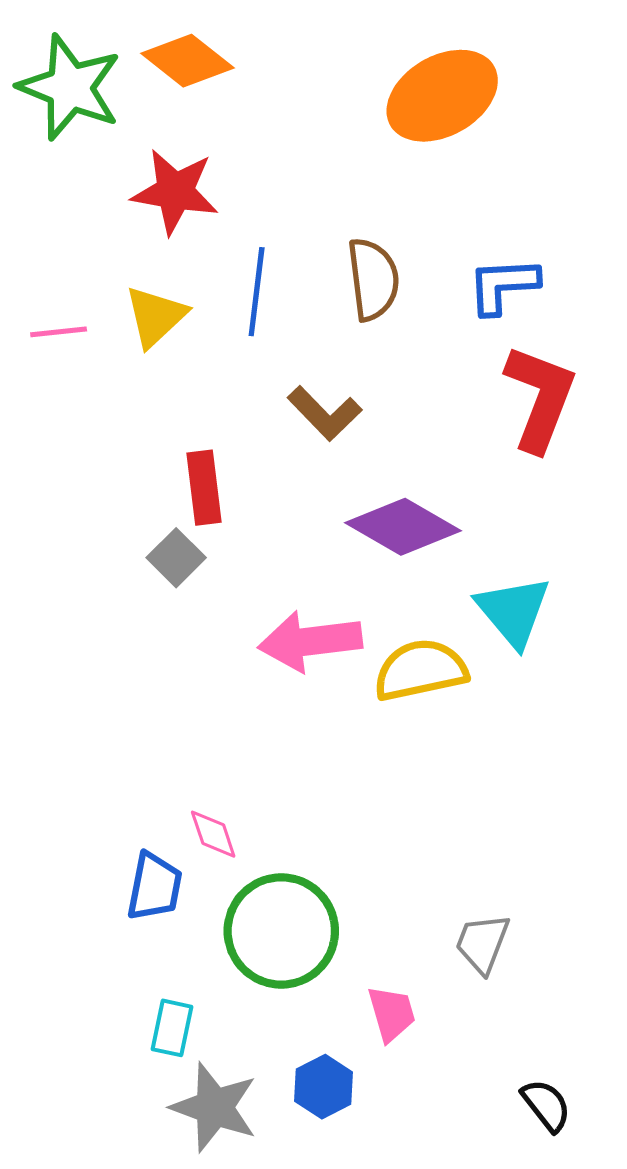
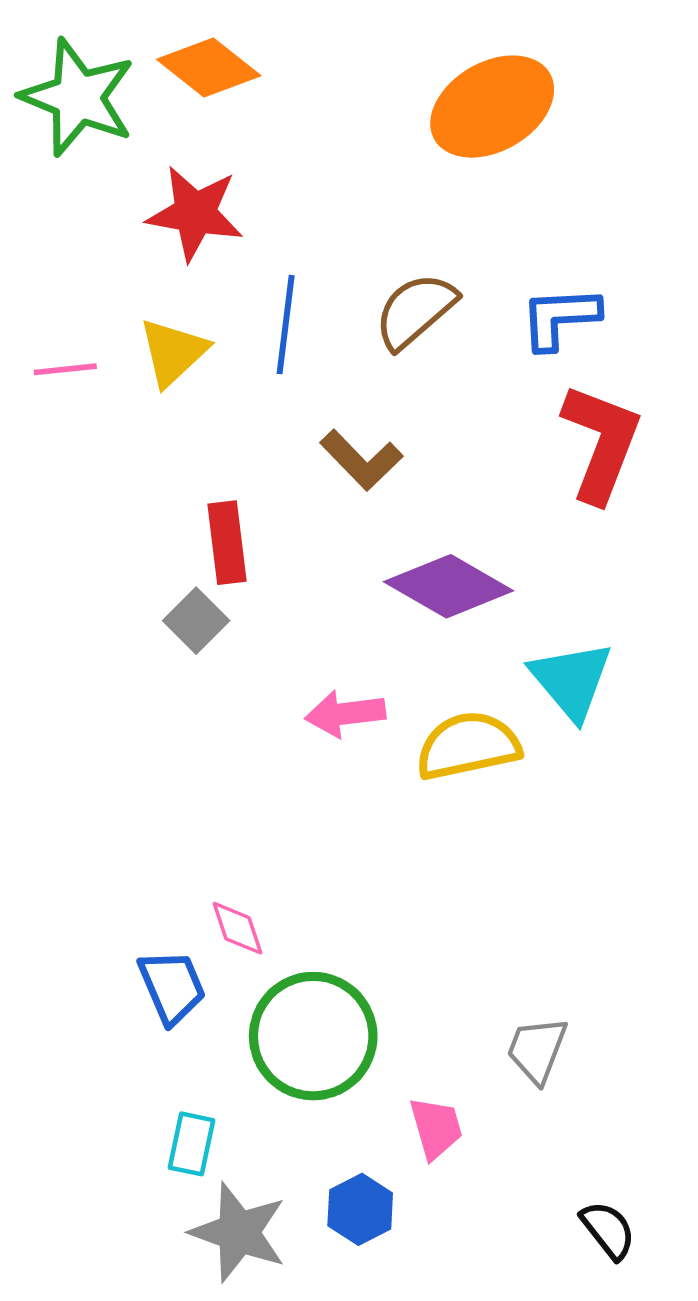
brown semicircle: (373, 279) -> (415, 311), turned -124
pink arrow: (310, 641) -> (345, 714), size x0.7
blue trapezoid: (154, 887) -> (172, 987), turned -34

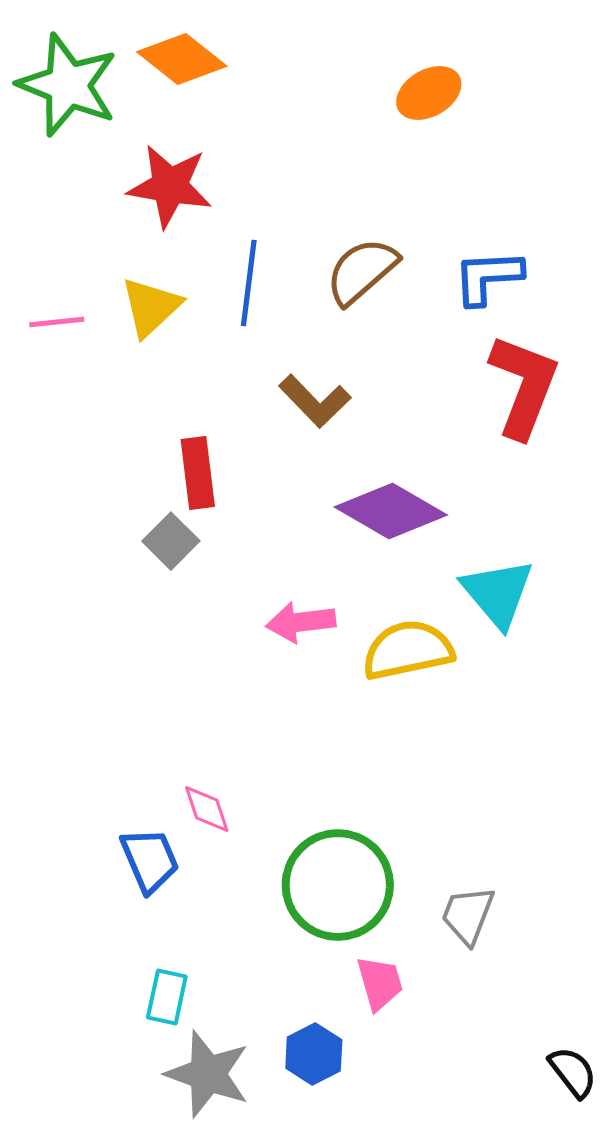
orange ellipse: (492, 107) -> (429, 93), size x0.6
green circle: (313, 1036) -> (338, 885), moved
black semicircle: (608, 1230) -> (573, 1072), moved

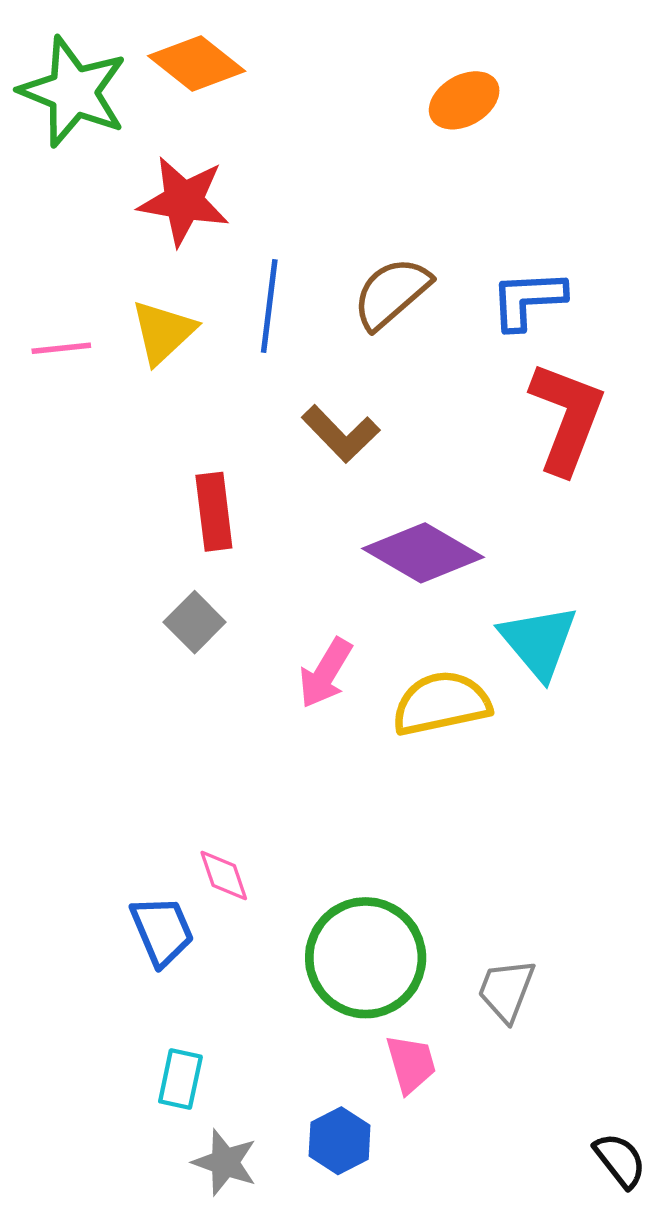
gray square: (171, 541) -> (195, 622), moved
pink arrow: (301, 622) -> (326, 673), turned -52
gray star: (208, 1074) -> (225, 1162), size x0.7

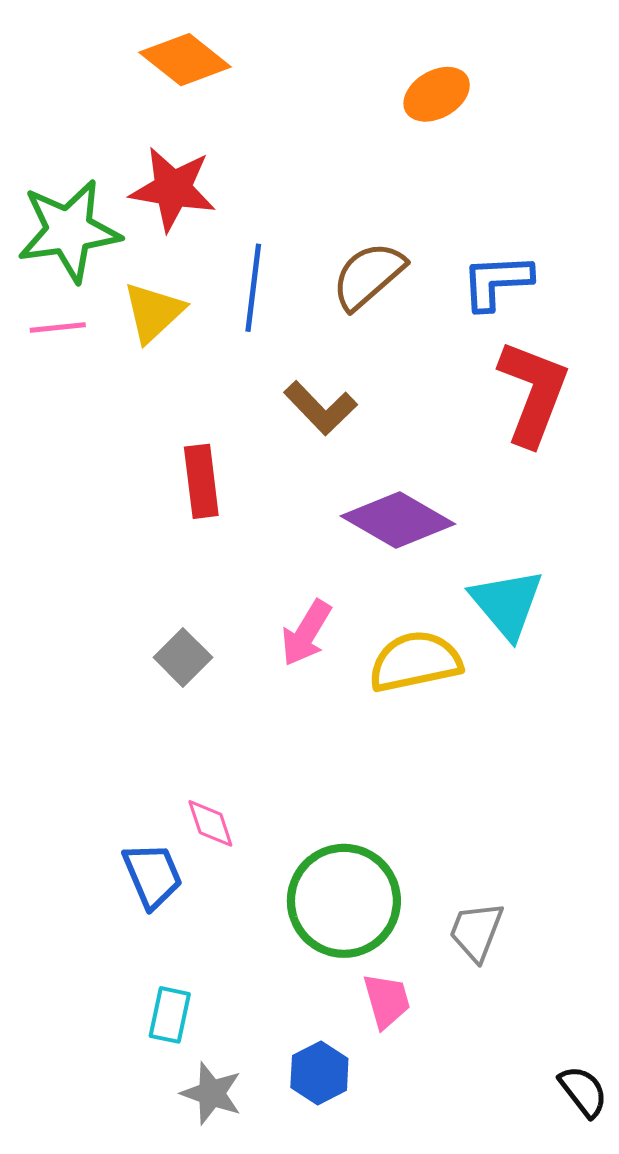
green star: (73, 92) -> (69, 231), moved, turned -30
gray square: (195, 622) -> (183, 657), moved

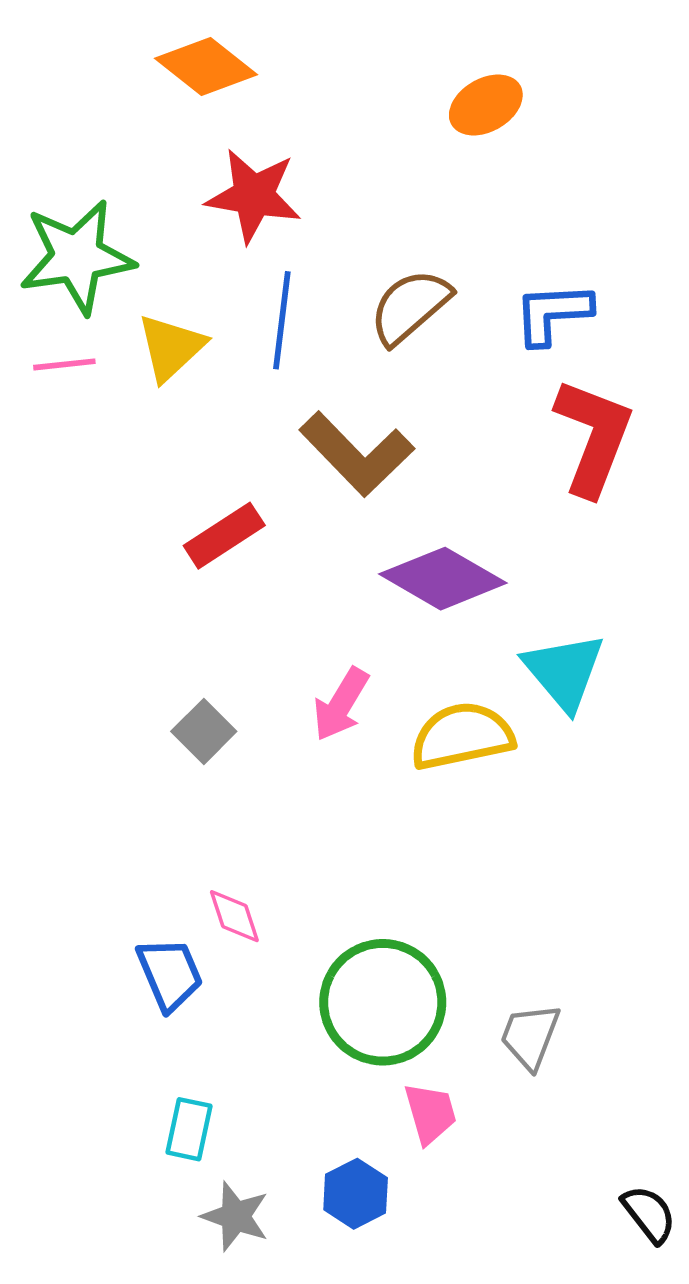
red star: (173, 189) -> (254, 196), moved
brown L-shape: (320, 408) -> (357, 454), size x1.4
red rectangle: (201, 481) -> (224, 536), turned 64

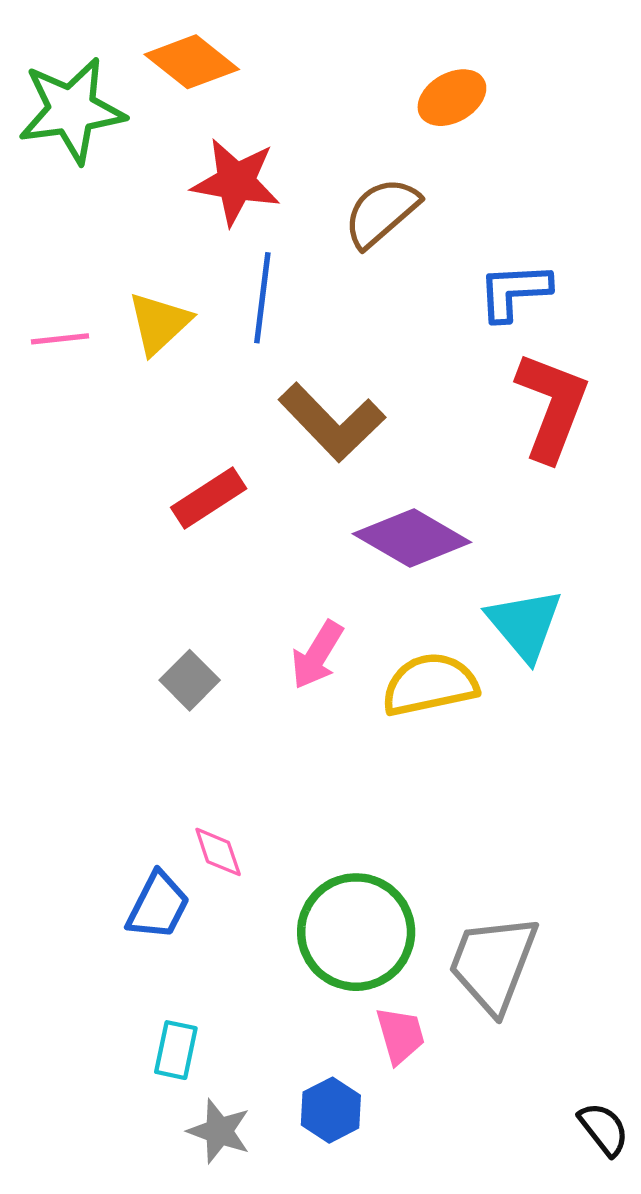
green star: (77, 257) -> (72, 110), moved
brown semicircle: (410, 307) -> (381, 212), moved
blue trapezoid: (170, 974) -> (158, 906), turned 50
gray trapezoid: (530, 1036) -> (493, 964), size x1.6

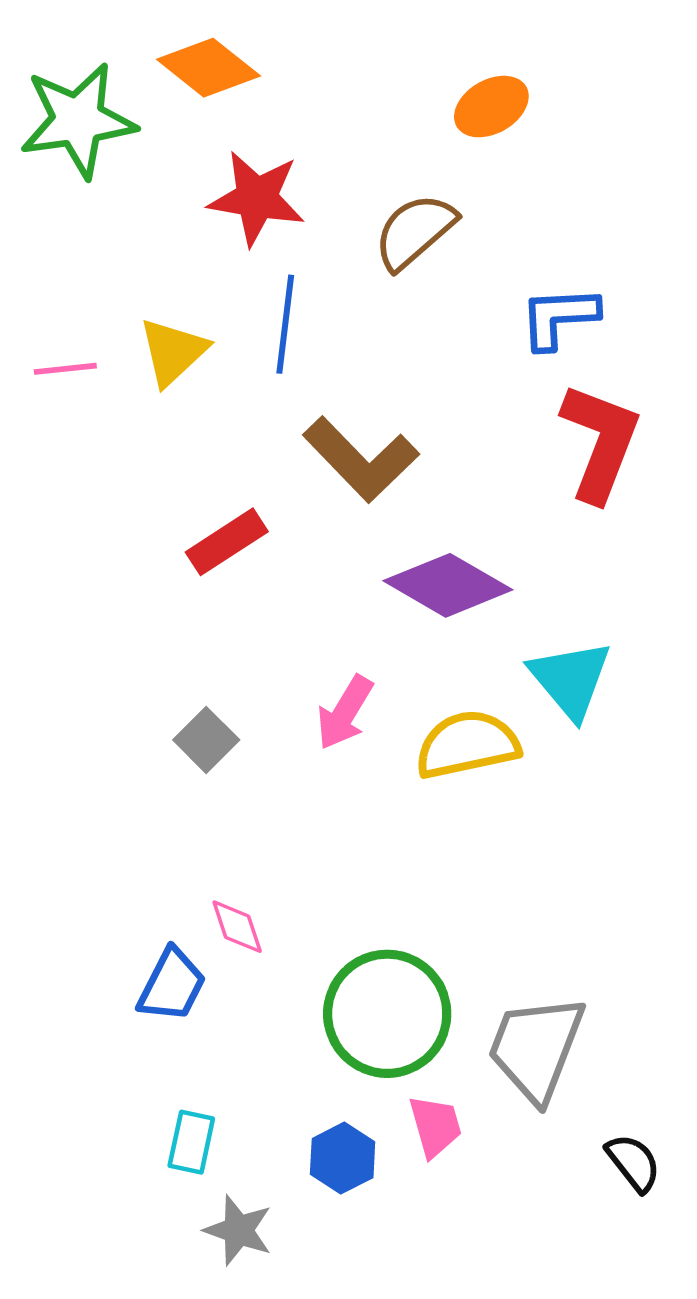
blue hexagon: (331, 1110) -> (343, 1158), moved
black semicircle: (604, 1129) -> (633, 1163), moved

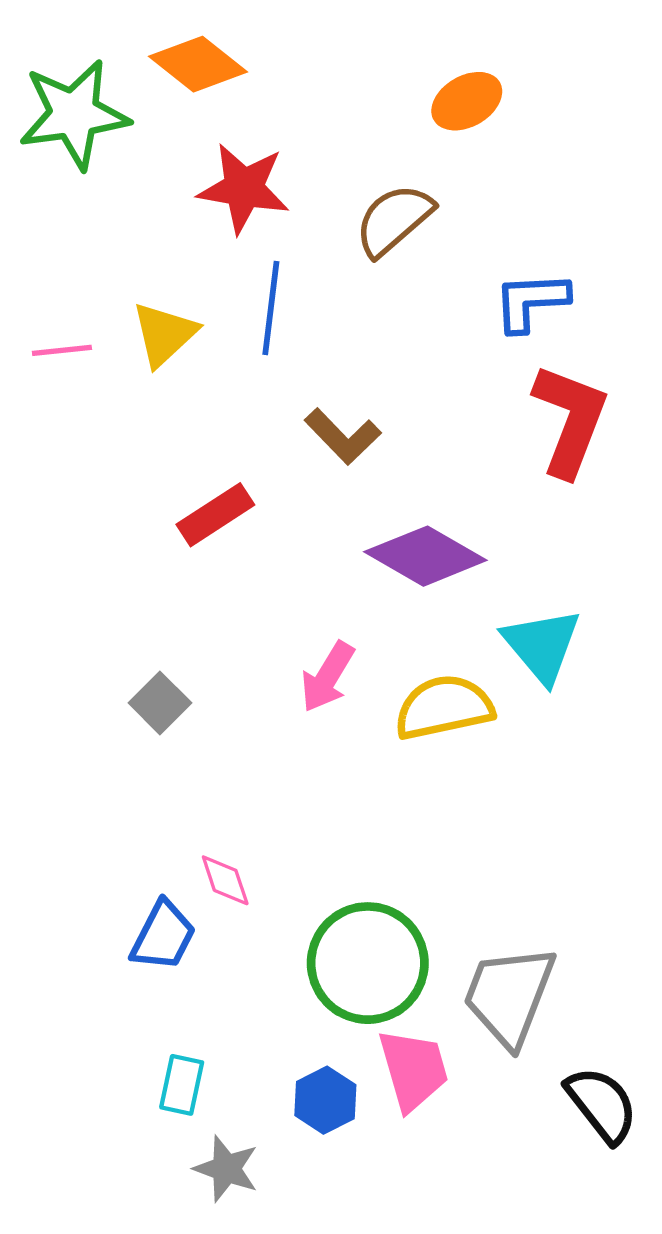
brown L-shape: (361, 459) -> (343, 436), size x0.7
gray square: (206, 740) -> (160, 703), moved
pink trapezoid: (435, 1126) -> (413, 1070), size x1.4
black semicircle: (633, 1163) -> (602, 1105), size x1.4

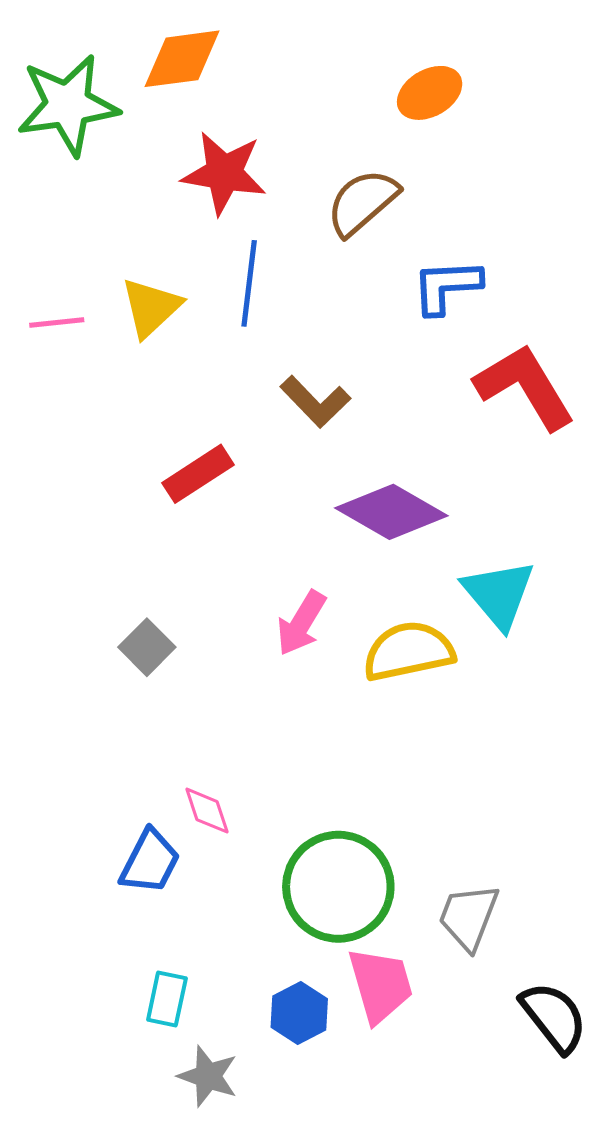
orange diamond: (198, 64) -> (182, 59), turned -46
blue L-shape: (531, 301) -> (447, 286), moved
red L-shape: (570, 420) -> (525, 387), turned -52
gray trapezoid: (509, 996) -> (469, 917), size x0.7

